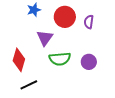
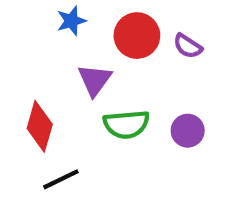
purple semicircle: (89, 22) -> (188, 46), turned -64

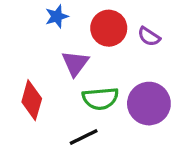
purple circle: (188, 131) -> (149, 104), size x1.6
black line: (61, 179) -> (84, 137), moved

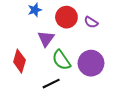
green semicircle: (100, 99) -> (61, 60), turned 60

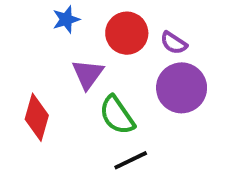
purple circle: (91, 63) -> (182, 88), moved
black line: (51, 84) -> (131, 160), moved

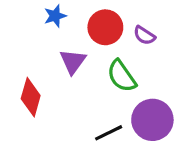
purple circle: (182, 88) -> (152, 120), moved
green semicircle: (117, 115) -> (122, 76), moved

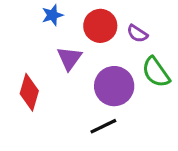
green semicircle: (122, 76) -> (156, 72), moved
purple circle: (152, 120) -> (114, 86), moved

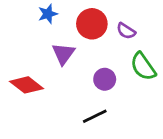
purple circle: (114, 86) -> (105, 79), size x0.6
red diamond: (29, 92) -> (26, 85), turned -68

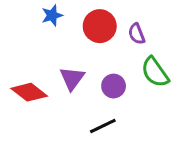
purple semicircle: (126, 31) -> (137, 34), turned 36
purple triangle: (63, 54) -> (72, 78), moved

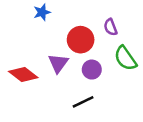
red circle: (100, 26) -> (81, 40), moved

